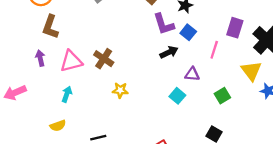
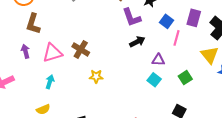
blue square: (188, 32) -> (166, 21), moved
cyan square: (177, 96) -> (154, 80), moved

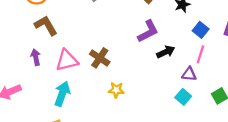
purple L-shape: (132, 17) -> (148, 31), moved, turned -100
brown L-shape: (33, 24) -> (46, 26), turned 130
pink line: (177, 38) -> (200, 54), moved
cyan arrow: (50, 82) -> (62, 94), size x1.5

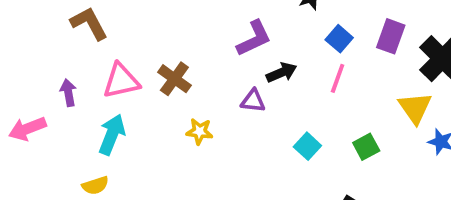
purple arrow: (36, 57) -> (68, 93), moved
purple triangle: (189, 74) -> (253, 101), moved

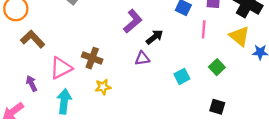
pink line: (338, 78) -> (204, 29), moved
yellow star: (199, 131) -> (103, 87), moved
cyan square: (307, 146) -> (182, 76), turned 35

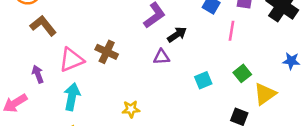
yellow triangle: (239, 36) -> (265, 94), moved, turned 40
yellow star: (103, 87) -> (131, 109), moved

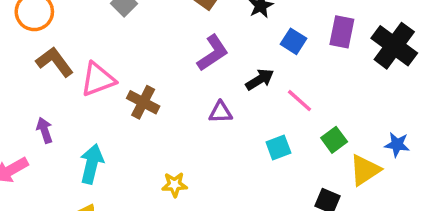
pink line: (231, 31) -> (299, 101), moved, turned -60
black arrow: (177, 35) -> (260, 79), moved
pink triangle: (71, 60) -> (98, 79), moved
blue star: (291, 61) -> (397, 145), moved

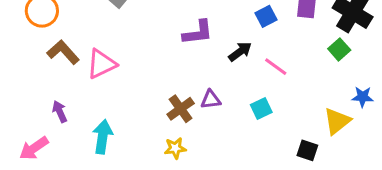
blue square: (293, 41) -> (266, 16), turned 35
purple L-shape: (213, 53) -> (198, 33), turned 32
brown cross: (143, 102) -> (181, 109), moved, turned 32
purple triangle: (221, 112) -> (211, 100), moved
green square: (334, 140) -> (339, 49), moved

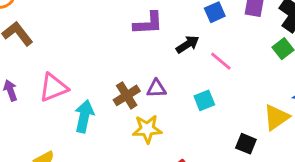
pink triangle: (102, 64) -> (54, 87), moved
cyan arrow: (103, 137) -> (84, 116), moved
yellow star: (175, 148) -> (147, 129), moved, size x1.4

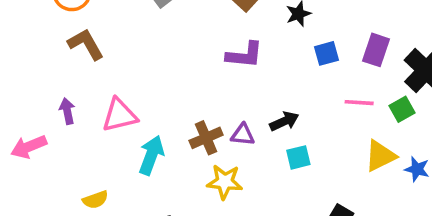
black arrow: (188, 44) -> (284, 121), moved
pink line: (221, 61) -> (359, 103), moved, turned -45
yellow triangle: (276, 117) -> (380, 156), moved

